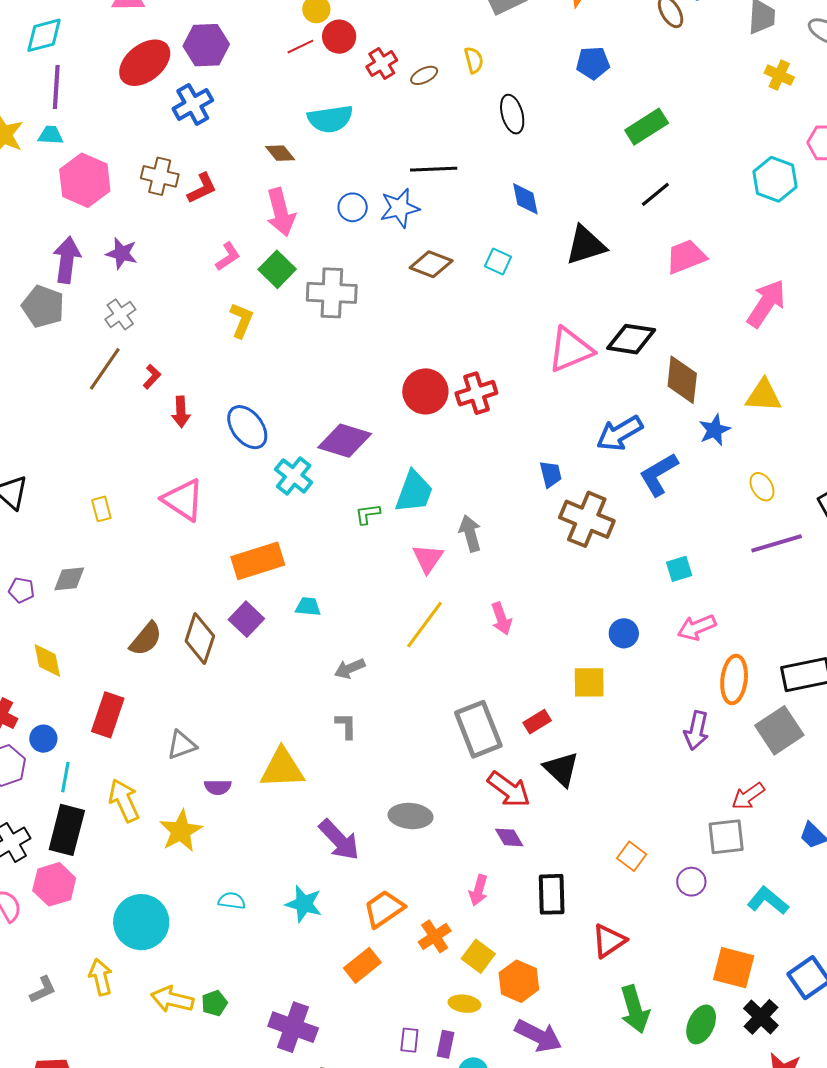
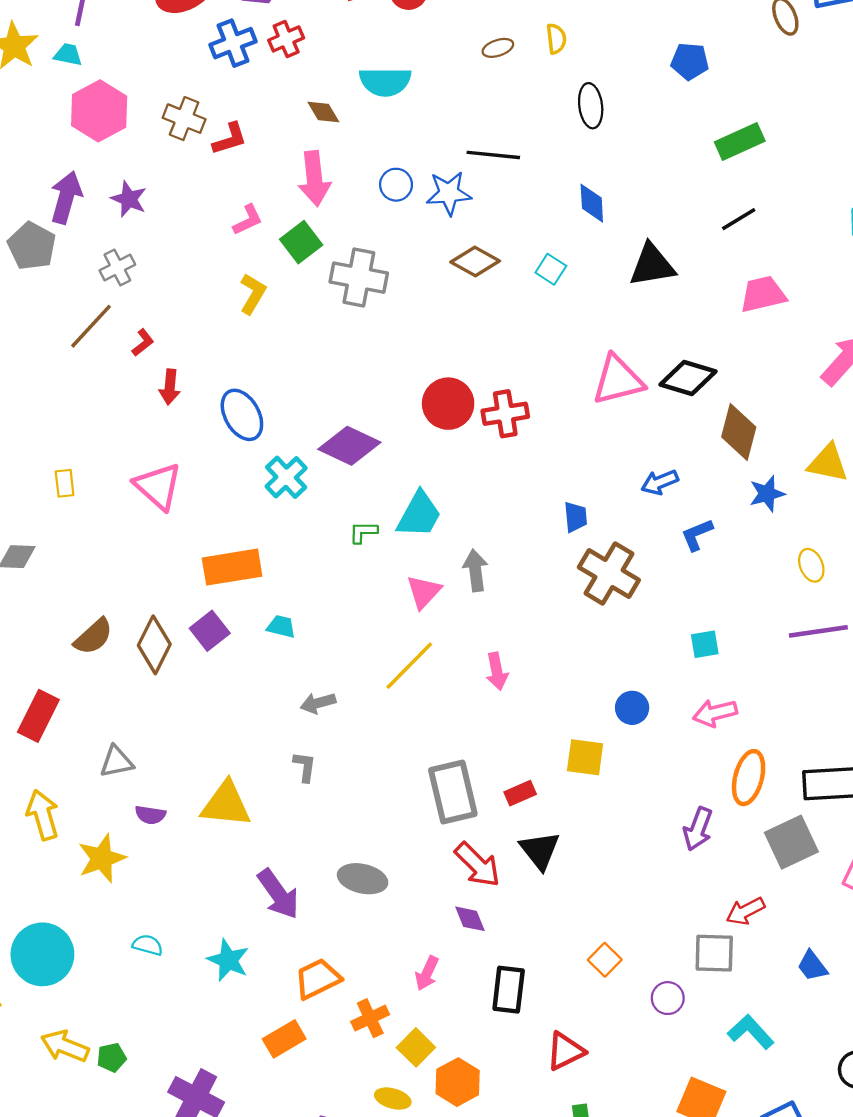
red cross: (382, 63) -> (286, 39), moved
blue arrow: (620, 433) -> (660, 482), size x0.7
blue L-shape: (659, 474) -> (697, 535), size x0.7

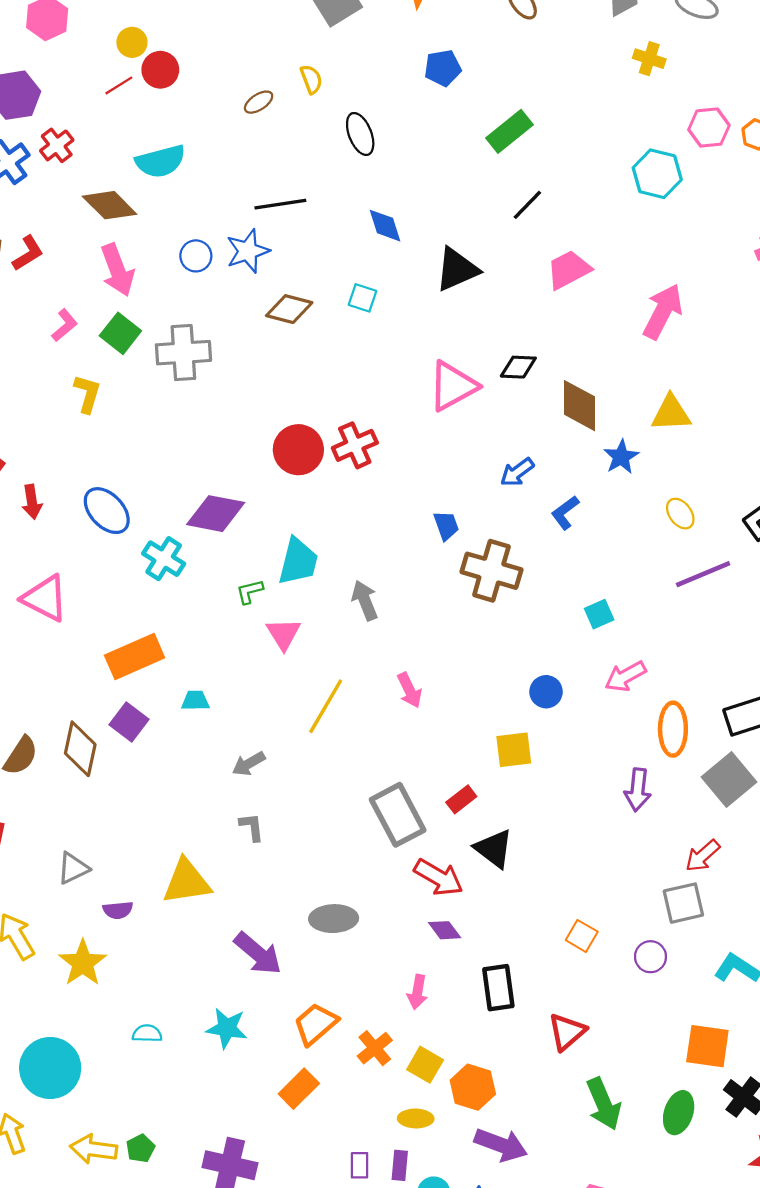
brown diamond: (323, 112) -> (110, 205), size x1.6
black diamond: (688, 378) -> (518, 367), size x0.7
pink triangle: (424, 592) -> (283, 634), moved

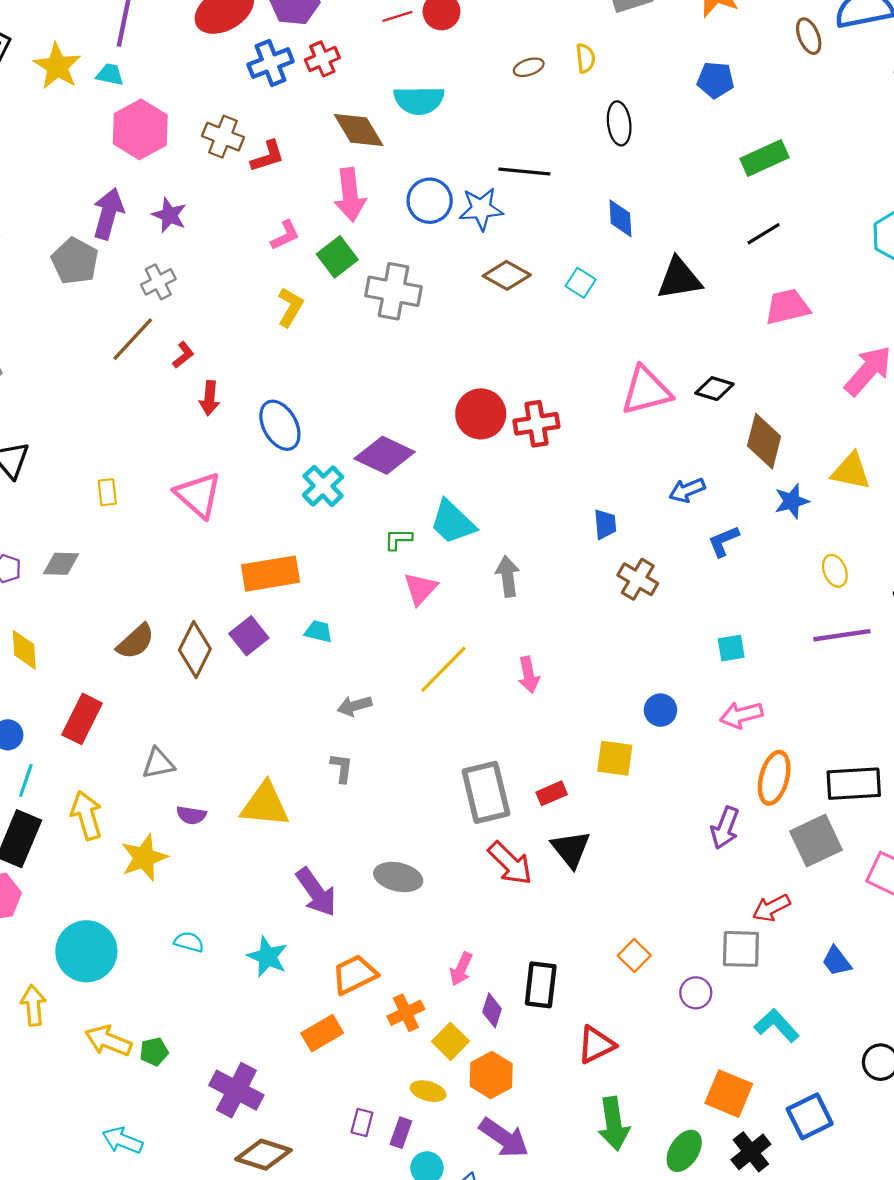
blue circle: (196, 256) -> (430, 201), size x1.4
cyan trapezoid: (298, 561) -> (453, 522), turned 105
brown cross: (491, 571) -> (638, 579), size x0.7
purple diamond: (445, 930) -> (492, 1010), moved, turned 40

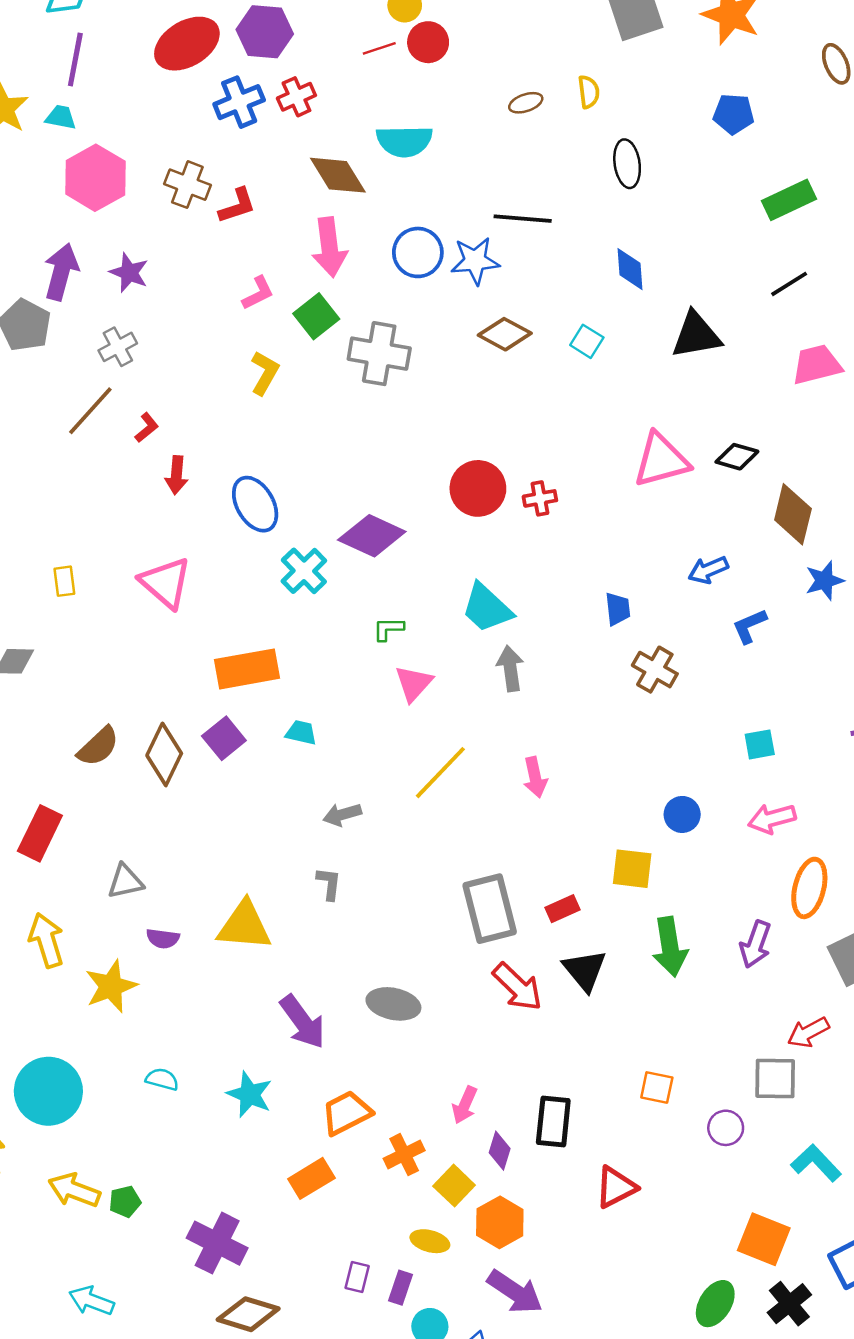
red cross: (536, 424) -> (540, 498), size x0.7
cyan trapezoid: (453, 522) -> (487, 608), moved
orange square: (634, 956) -> (657, 1088), turned -32
green arrow: (614, 1124) -> (670, 947), moved

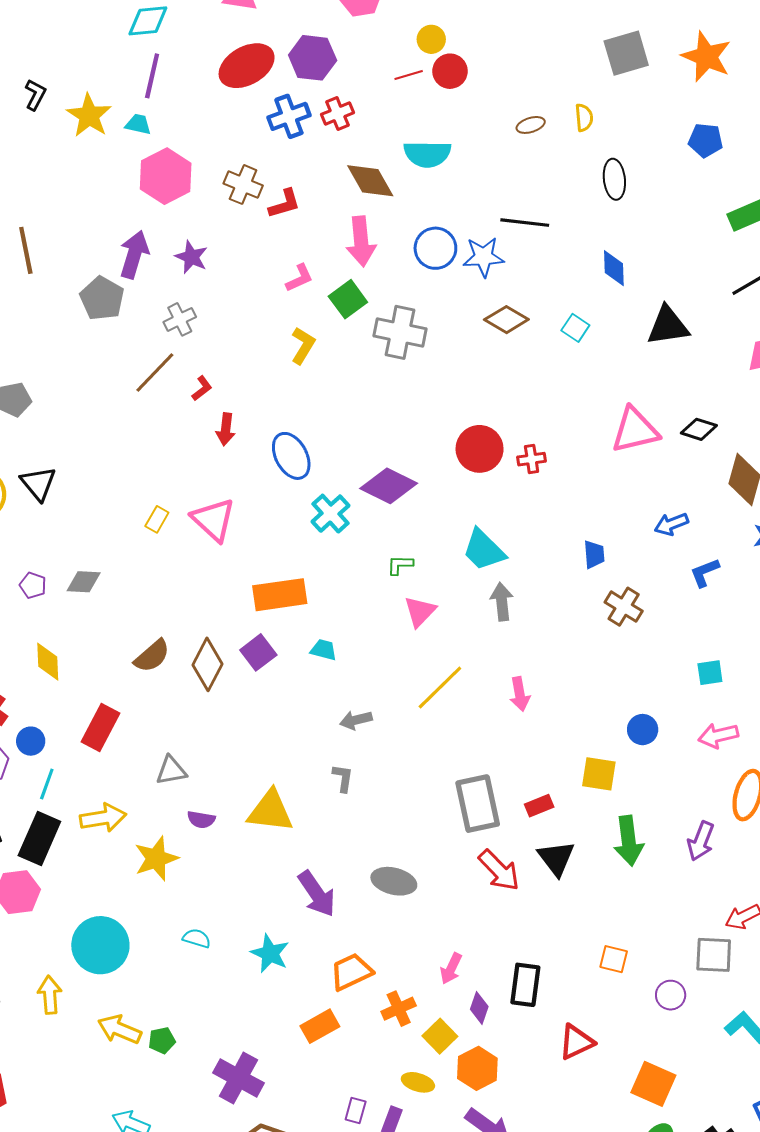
yellow rectangle: (64, 581) -> (157, 519), moved, turned 35
yellow arrow: (46, 940) -> (103, 818), turned 96
orange square: (764, 1239) -> (653, 1084), moved

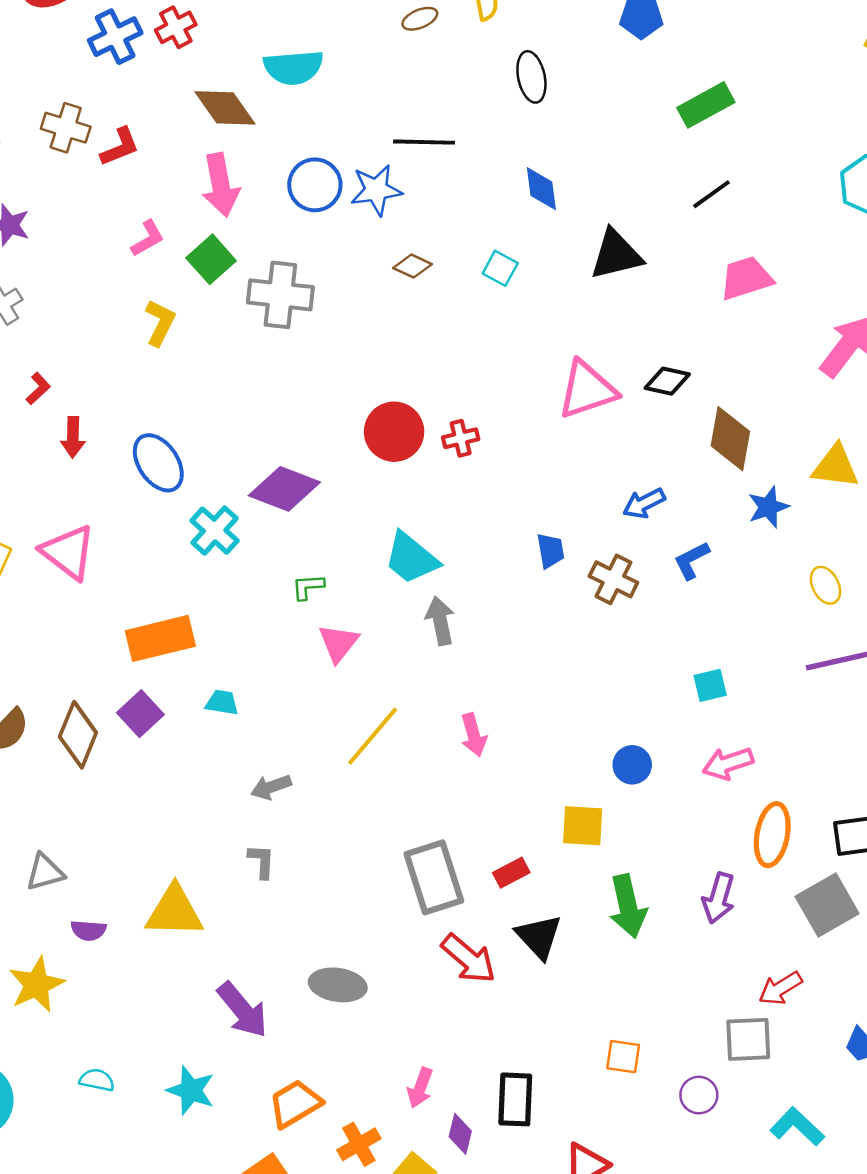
brown diamond: (506, 320) -> (413, 266), size x0.7
brown cross: (624, 607) -> (613, 579), moved

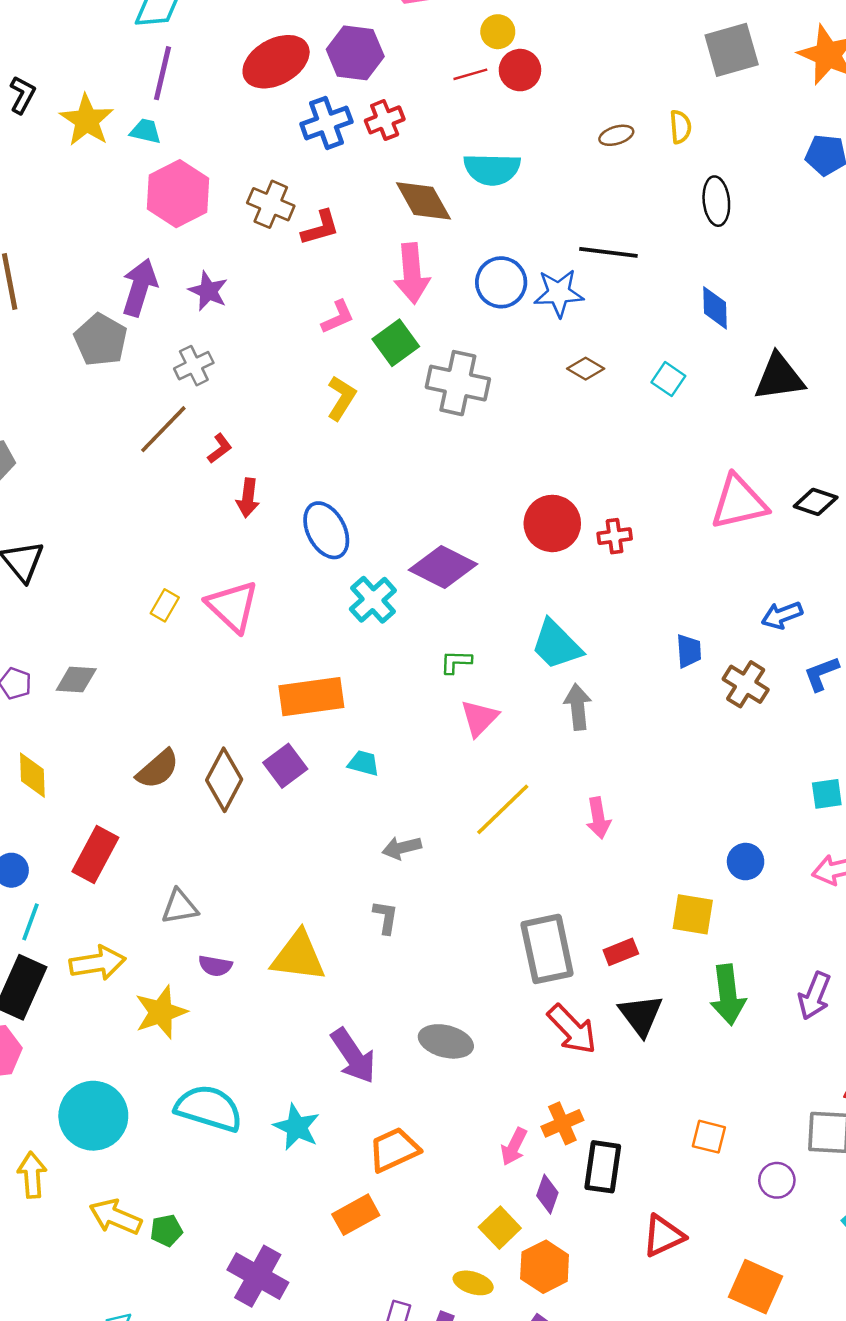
cyan semicircle: (97, 1080) -> (209, 1108), size x2.0
orange cross: (359, 1144) -> (562, 1123), moved

